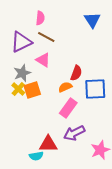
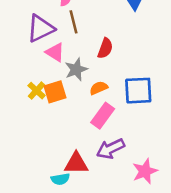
brown line: (46, 37) -> (74, 22), turned 48
pink triangle: (43, 60) -> (55, 52), moved
gray star: (22, 73) -> (76, 69), moved
red semicircle: (76, 73) -> (105, 48), moved

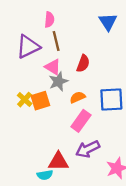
pink triangle: (55, 52) -> (53, 67), moved

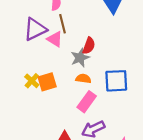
pink triangle: (53, 67) -> (55, 39), moved
gray star: (58, 81) -> (80, 58), moved
orange semicircle: (78, 97) -> (83, 79), turned 32

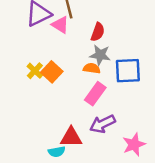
gray star: (80, 58) -> (100, 55), moved, turned 30
orange square: (47, 82) -> (52, 72), turned -30

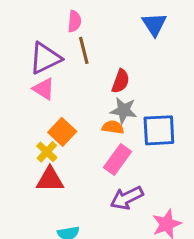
pink triangle: (60, 25) -> (44, 89), moved
yellow cross: (35, 71) -> (47, 152), moved
red triangle: (71, 137) -> (50, 179), moved

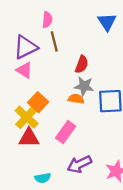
yellow cross: (47, 152) -> (27, 117), size x1.5
pink rectangle: (117, 160) -> (66, 132), moved
purple arrow: (127, 198) -> (79, 164), moved

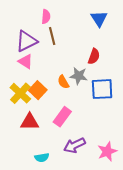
red semicircle: (82, 64) -> (94, 56), moved
orange semicircle: (76, 99) -> (63, 82), moved, turned -128
yellow cross: (27, 117) -> (20, 93), moved

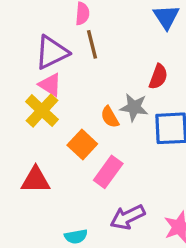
orange square: (38, 90) -> (82, 144), moved
yellow cross: (20, 93) -> (42, 111), moved
red triangle: (30, 122) -> (36, 180), moved

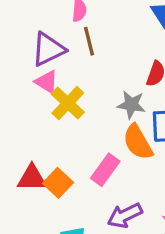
yellow cross: (42, 111) -> (68, 103), moved
orange semicircle: (110, 117) -> (138, 142), moved, size x1.6
orange square: (82, 144) -> (58, 183), moved

